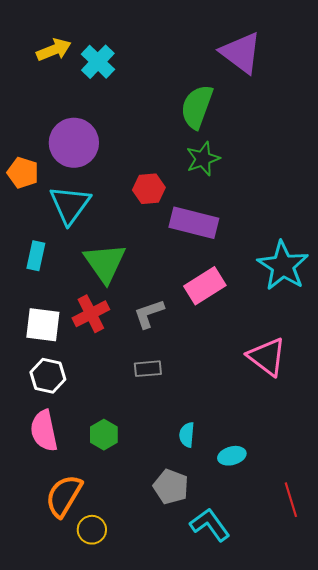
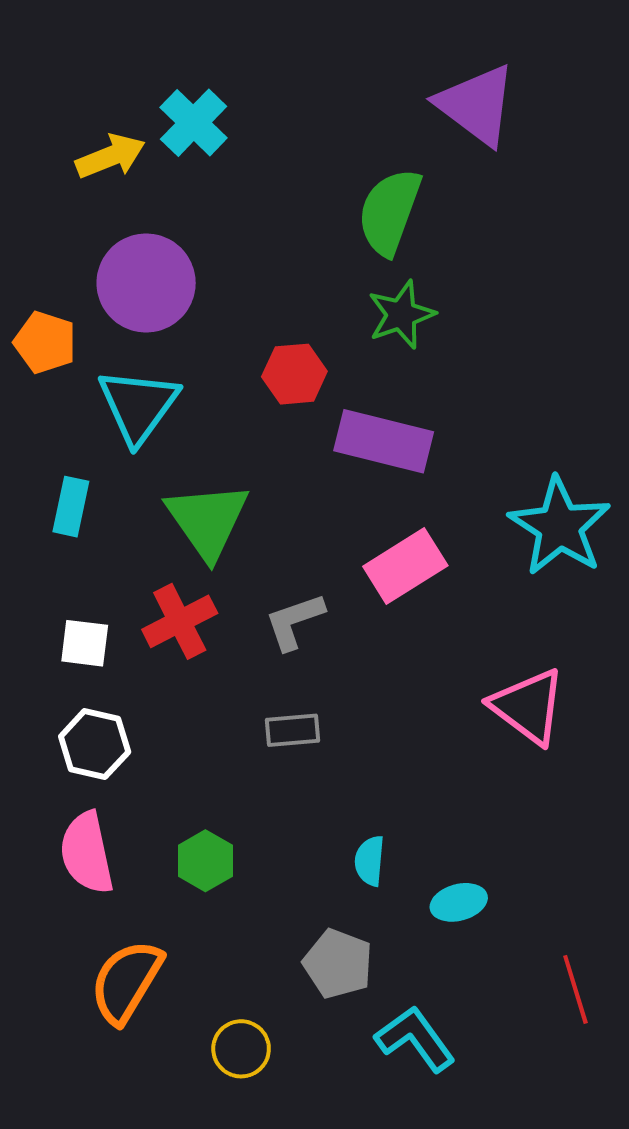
yellow arrow: (54, 50) -> (110, 156), moved
white square: (43, 325) -> (85, 643), size x0.7
yellow circle: (92, 530) -> (241, 1049), moved

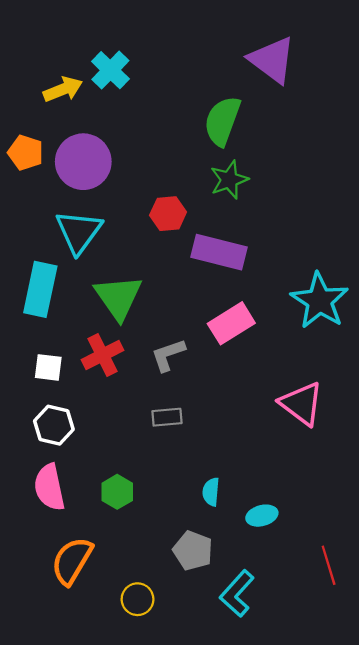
orange pentagon: (45, 342) -> (26, 153), moved
cyan rectangle: (71, 507) -> (40, 289), size x1.6
cyan L-shape: (415, 1039) -> (237, 594), turned -102

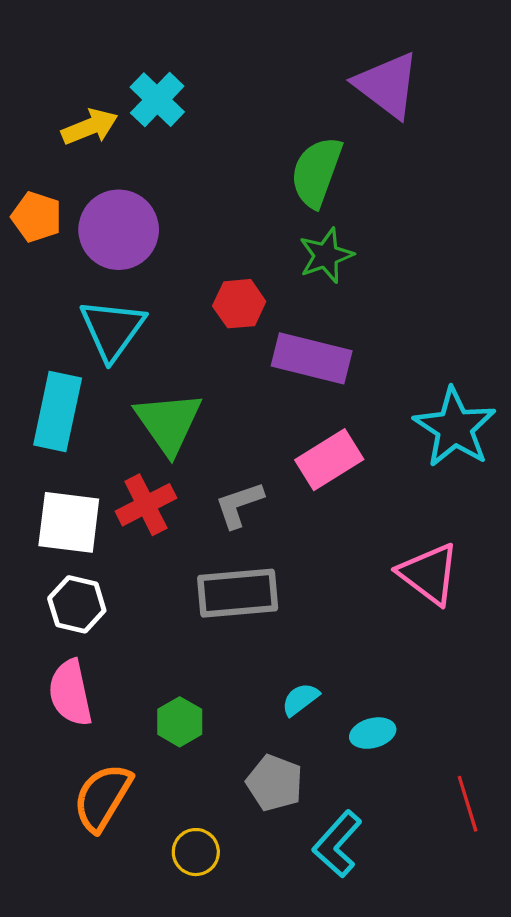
white square: (48, 367) -> (69, 522), size x1.6
gray rectangle: (167, 417) -> (238, 593), size x1.8
green hexagon: (117, 492) -> (180, 722), moved
cyan semicircle: (211, 492) -> (300, 699), turned 48

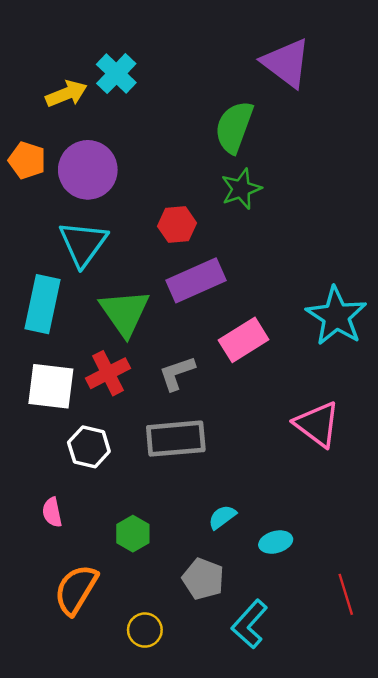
purple rectangle: (312, 358) -> (196, 280), moved, turned -38
white hexagon: (77, 604) -> (89, 447), moved
pink semicircle: (70, 693) -> (52, 512), size x0.6

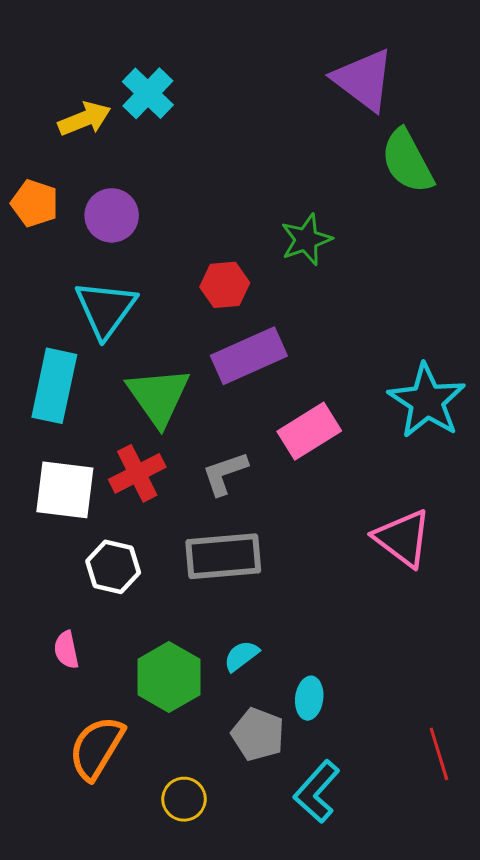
green semicircle: (234, 127) -> (407, 161), moved, turned -48
purple circle: (88, 170) -> (112, 215), size x0.7
cyan semicircle: (222, 517) -> (241, 656), moved
green hexagon: (133, 534) -> (169, 677), size x1.5
cyan ellipse: (276, 542) -> (309, 698), moved, turned -68

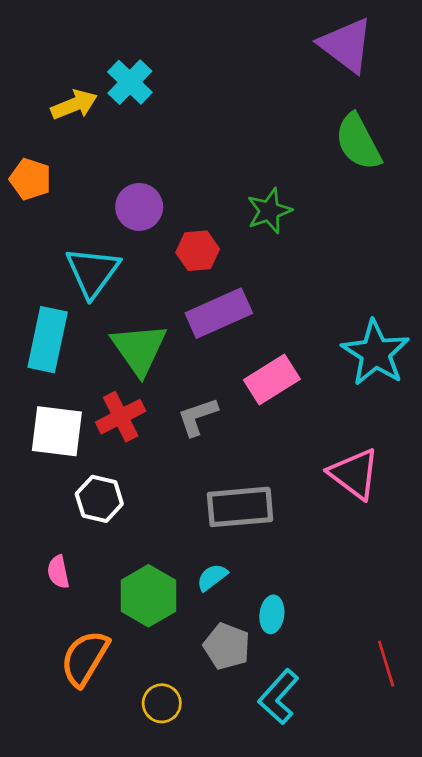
purple triangle: (363, 80) -> (346, 45), moved
purple circle: (112, 215) -> (139, 207), moved
gray rectangle: (223, 556) -> (240, 507), moved

